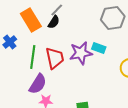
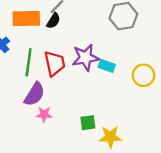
orange rectangle: (31, 20) -> (26, 18), turned -60
cyan rectangle: (99, 48) -> (107, 66), moved

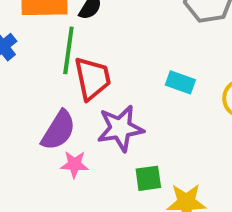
purple star: (85, 58) -> (120, 128), moved
green line: (29, 62) -> (68, 50), moved

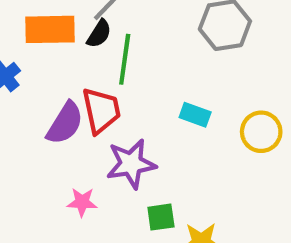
green line: (68, 50) -> (125, 59), moved
purple semicircle: (58, 130) -> (65, 123), moved

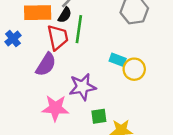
red trapezoid: (101, 110) -> (58, 37), moved
yellow circle: (261, 132) -> (134, 69), moved
pink star: (82, 202) -> (55, 108), size x1.6

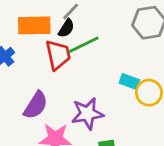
green line: (79, 29) -> (83, 45), turned 56
purple semicircle: (46, 64) -> (36, 105), moved

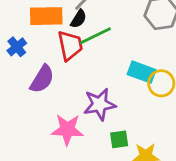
cyan rectangle: (129, 81) -> (142, 72), size x1.4
purple semicircle: (36, 105) -> (42, 79), moved

